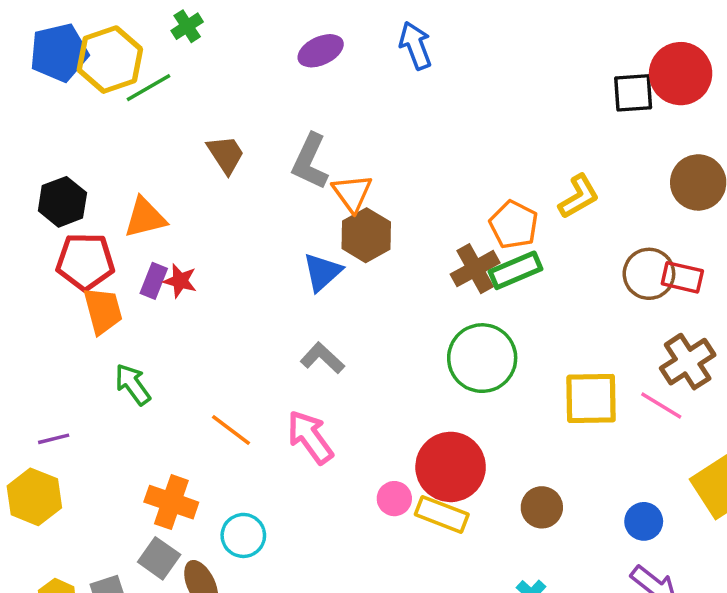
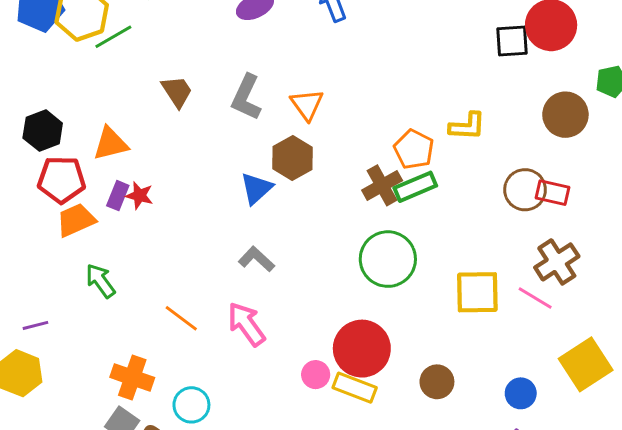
orange triangle: (352, 193) -> (307, 105), moved
yellow L-shape: (579, 197) -> (467, 126), turned 33
orange trapezoid: (103, 311) -> (76, 220), turned -99

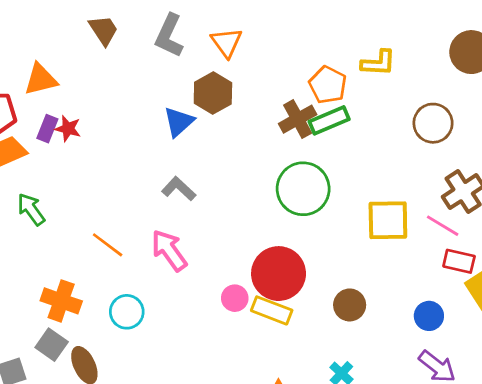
red rectangle: (552, 193) -> (459, 261), moved
cyan circle: (191, 405) -> (127, 312), moved

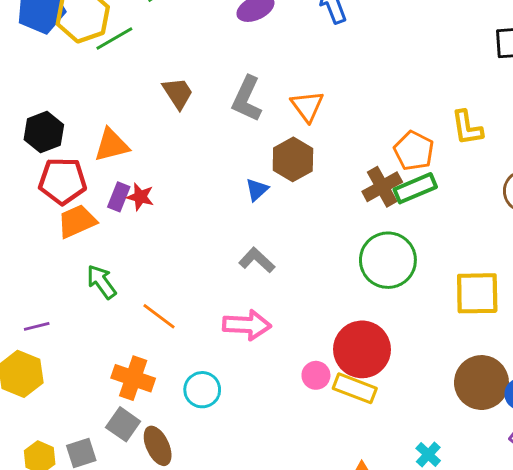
yellow L-shape: (378, 63) -> (467, 128), turned 78
blue triangle: (179, 122) -> (257, 190), size x0.7
orange line: (108, 245) -> (159, 316), moved
pink arrow: (169, 250) -> (247, 325), turned 129
brown circle: (350, 305) -> (481, 383), moved, size x1.6

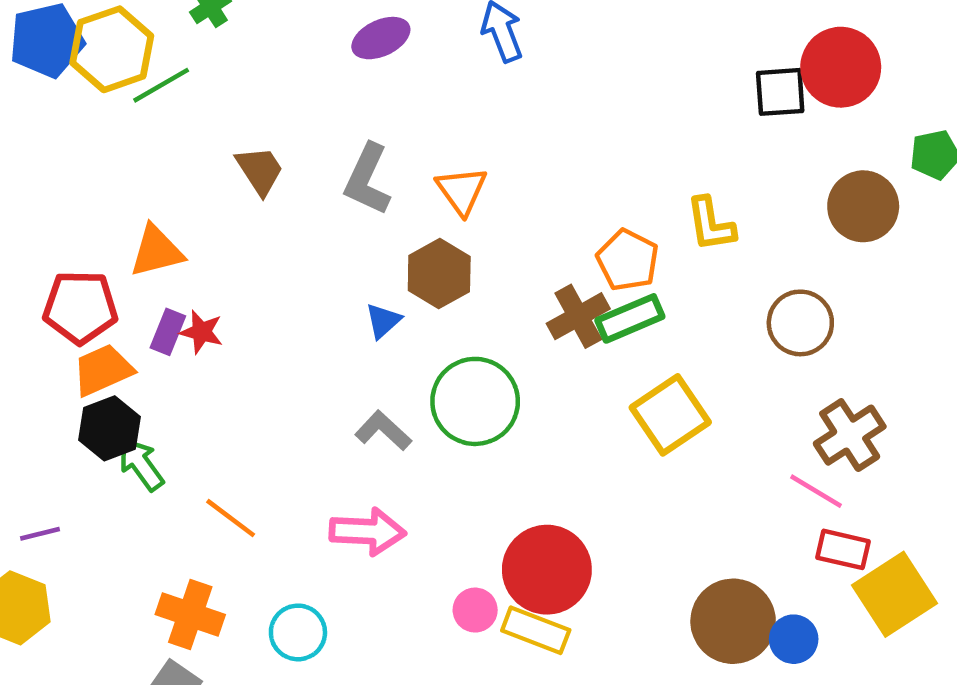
black hexagon: (44, 132) -> (110, 428), moved
green circle: (388, 260) -> (475, 401), moved
yellow square: (477, 293) -> (670, 415), moved, turned -33

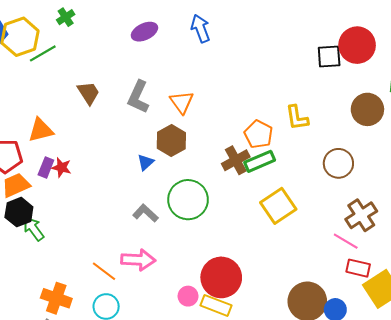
orange line: (231, 518) -> (104, 271), moved

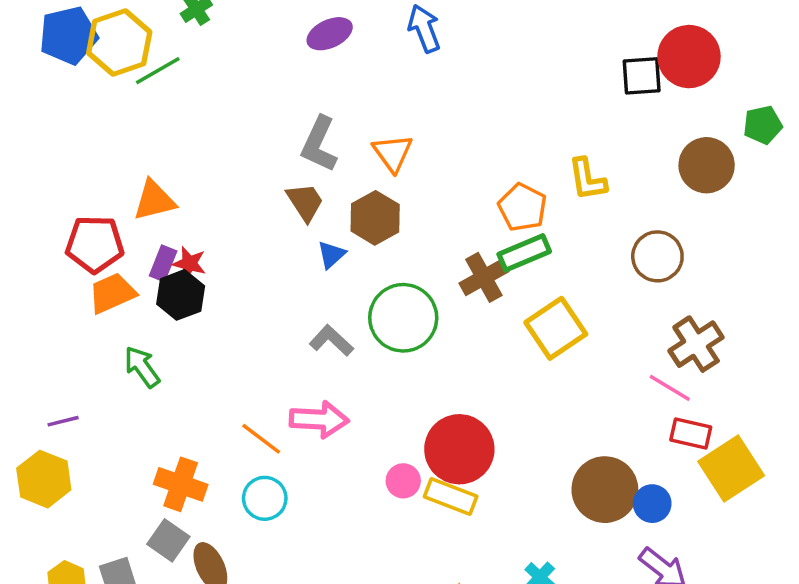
brown trapezoid: (88, 93) -> (305, 202), moved
brown cross: (236, 160) -> (484, 277), moved
black hexagon: (19, 212) -> (181, 295), moved

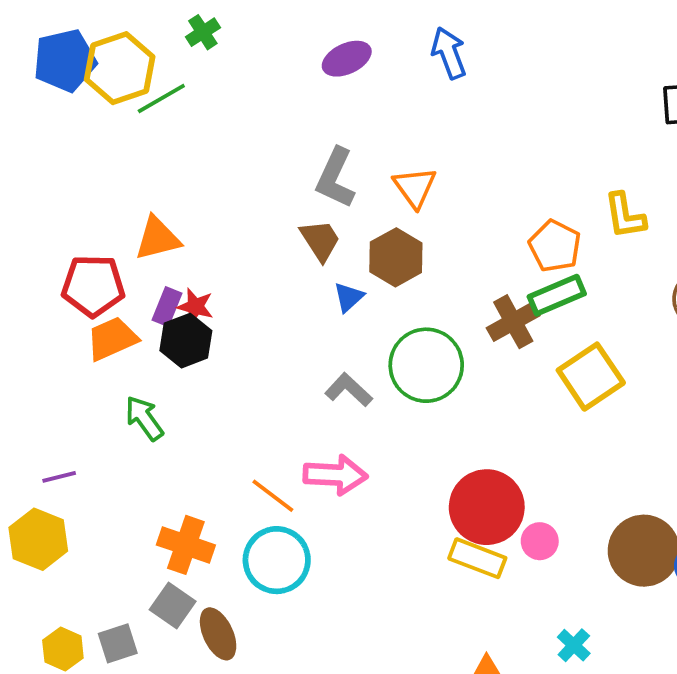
pink circle: (403, 481) -> (540, 541), moved
cyan circle: (265, 498) -> (277, 560), size x1.4

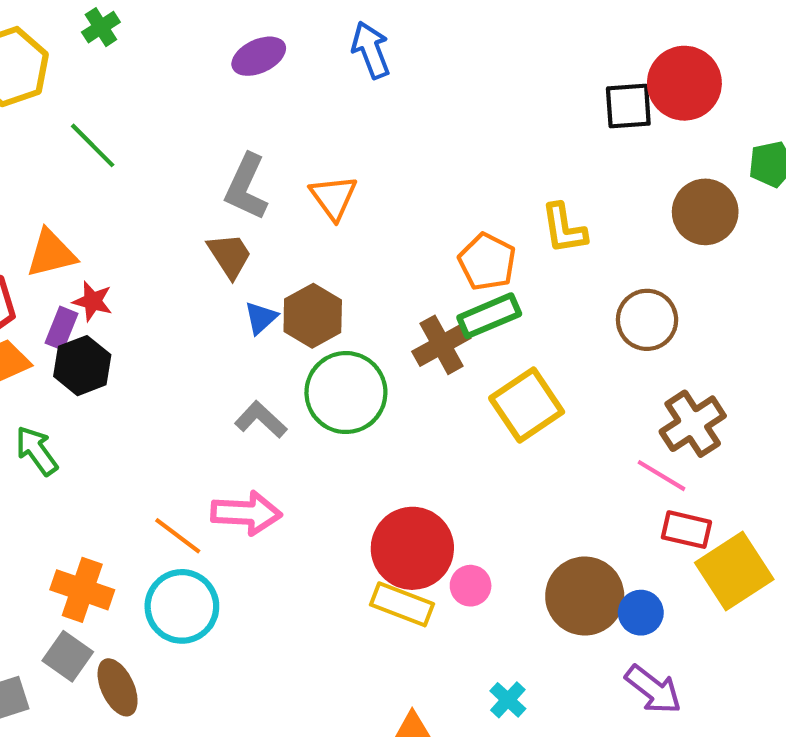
green line: (161, 98) -> (93, 145), moved, turned 75
brown hexagon: (396, 257) -> (313, 316), moved
red star: (195, 307) -> (93, 301), moved

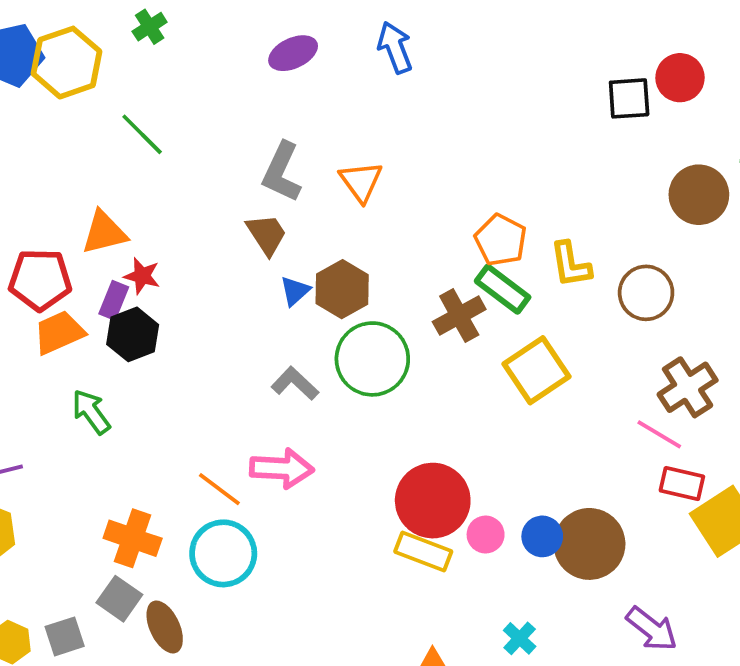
red circle: (684, 83) -> (680, 78), size x0.7
yellow L-shape: (564, 229) -> (571, 265), moved
green rectangle: (489, 316) -> (503, 289), turned 60
blue circle: (641, 613) -> (542, 536), moved

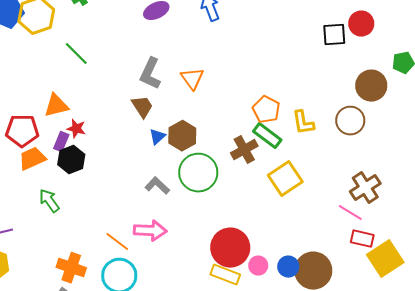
brown circle: (646, 293) -> (350, 121), moved

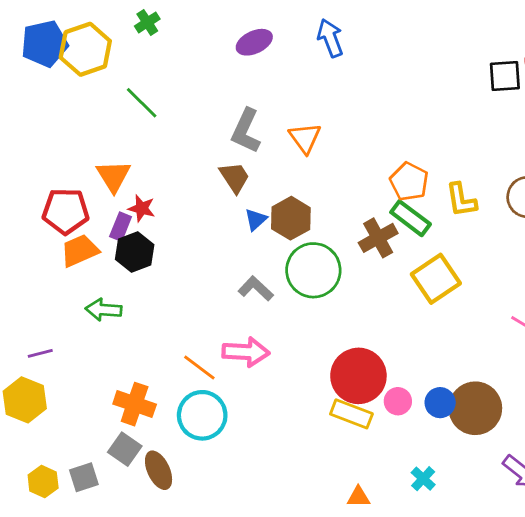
orange triangle: (56, 106) -> (113, 176), turned -48
green arrow: (49, 201) -> (104, 310), turned -50

